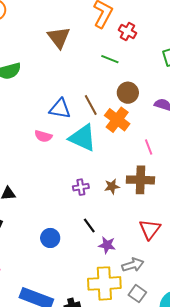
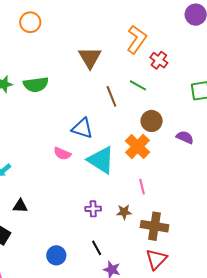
brown line: (91, 105) -> (111, 96), moved
pink line: (149, 147) -> (142, 187), moved
brown cross: (140, 180) -> (155, 226), moved

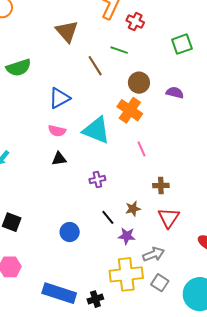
blue triangle: (82, 128) -> (59, 98), moved, turned -35
black triangle: (20, 206) -> (59, 159), moved
brown star: (124, 212) -> (133, 209), moved
brown cross: (155, 226) -> (161, 186), size x0.6

